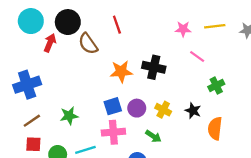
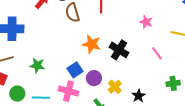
pink star: (183, 29) -> (146, 22), moved
green cross: (216, 85) -> (173, 83), moved
blue square: (113, 106) -> (75, 70), turned -35

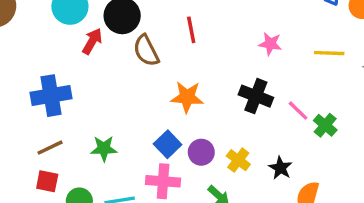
black cross: (119, 50) -> (256, 96), moved
pink line: (157, 53) -> (298, 111), moved
green cross: (173, 83) -> (325, 125), moved, turned -32

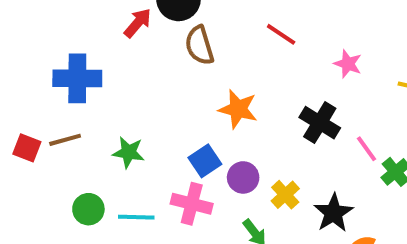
red line: (191, 30) -> (281, 34), moved, turned -56
black star: (280, 168) -> (333, 213), size x1.4
red square: (47, 181) -> (27, 148), moved

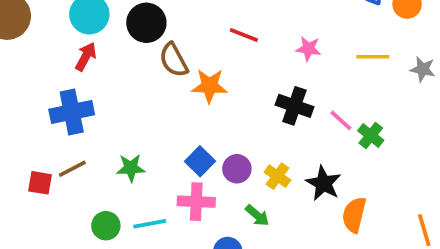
red arrow: (138, 23) -> (86, 57), moved
orange star: (238, 109) -> (209, 86), moved

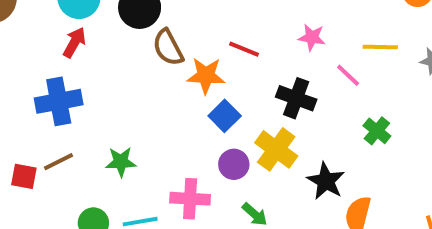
red line: (244, 35) -> (244, 49), moved
pink line: (341, 120) -> (348, 75), moved
blue square: (200, 161) -> (225, 116), moved
yellow cross: (277, 176) -> (276, 149), moved, size x1.5

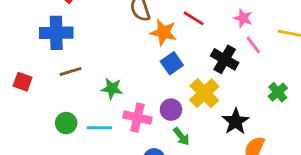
pink line: (348, 75) -> (253, 45), moved
brown line: (58, 162) -> (71, 72), moved
green star: (121, 162) -> (112, 89), moved
purple circle: (234, 164) -> (171, 110), moved

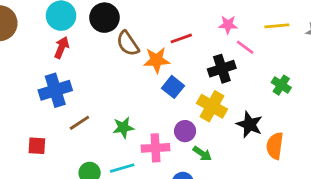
red line: (194, 18) -> (181, 38), turned -35
black cross: (225, 59) -> (222, 69), turned -32

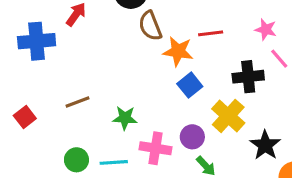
blue cross: (55, 90) -> (37, 41), moved
red square: (37, 146) -> (25, 117), turned 36

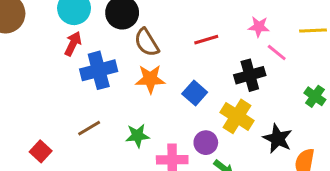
blue cross: (37, 41) -> (99, 70), moved
orange star: (178, 51) -> (150, 79), moved

